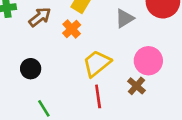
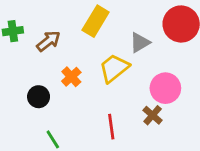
orange cross: (72, 29) -> (71, 77), moved
yellow trapezoid: (97, 63) -> (114, 68), moved

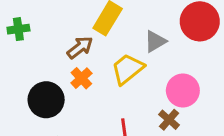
brown arrow: (49, 41) -> (80, 48), moved
black circle: (39, 97) -> (46, 100), size x1.5

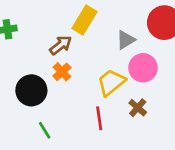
yellow trapezoid: (128, 69) -> (111, 82), moved
pink circle: (183, 91) -> (143, 68), moved

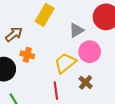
brown arrow: (61, 45) -> (14, 34), moved
orange cross: (62, 72) -> (27, 55), turned -32

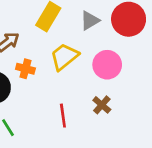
gray triangle: (76, 30) -> (90, 21), moved
yellow trapezoid: (65, 63) -> (64, 57), moved

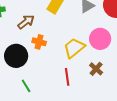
yellow trapezoid: (64, 57) -> (74, 48), moved

